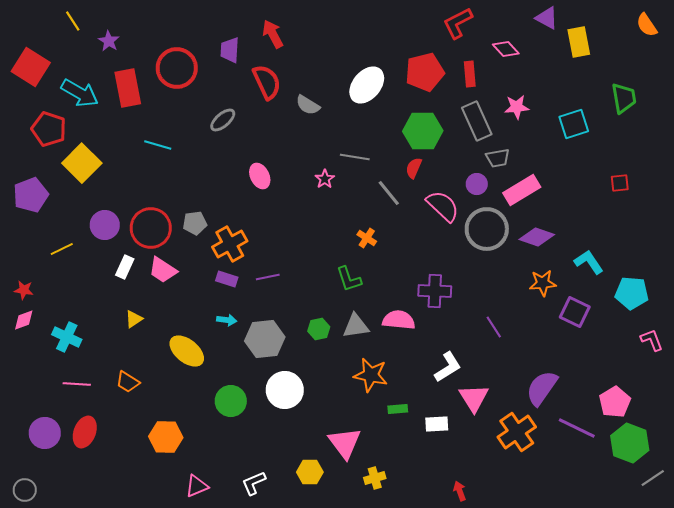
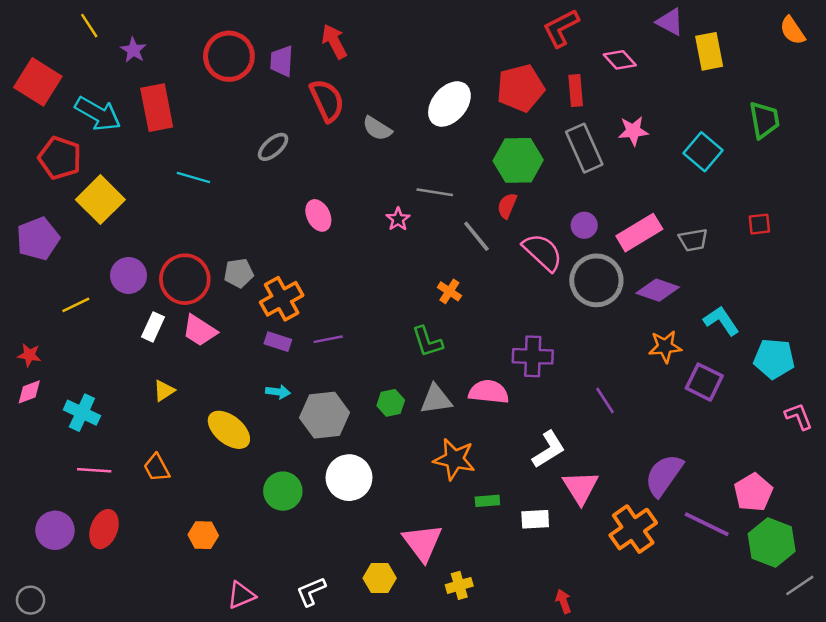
red circle: (177, 68) -> (229, 56), moved
cyan square: (574, 124) -> (703, 152), turned -32
gray trapezoid: (498, 158) -> (693, 240), moved
orange trapezoid: (128, 382) -> (157, 468), turned 30
orange hexagon: (166, 437) -> (203, 535), size x0.7

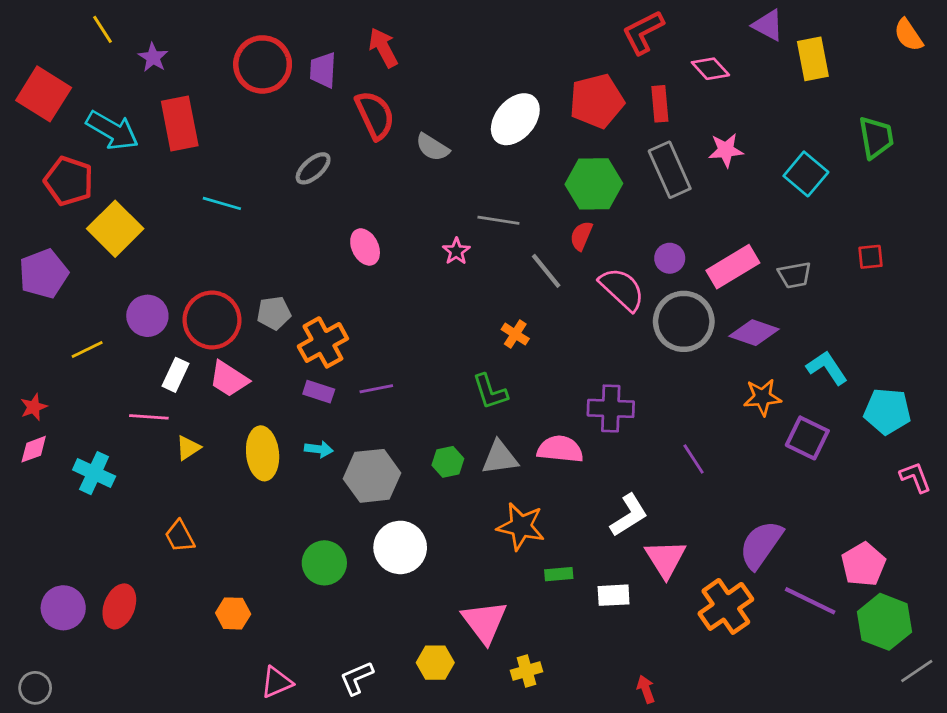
red star: (29, 355) -> (34, 407), turned -30
yellow ellipse: (229, 430) -> (263, 453), moved, turned 45
pink line: (94, 470) -> (149, 417), moved

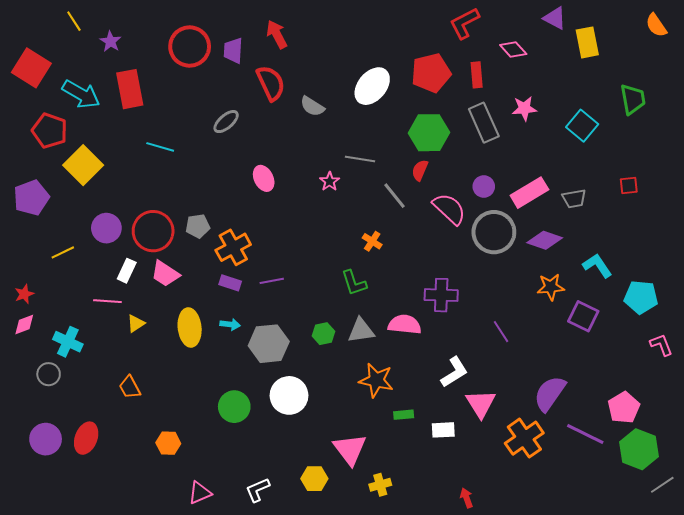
gray circle: (35, 688) -> (49, 374), moved

